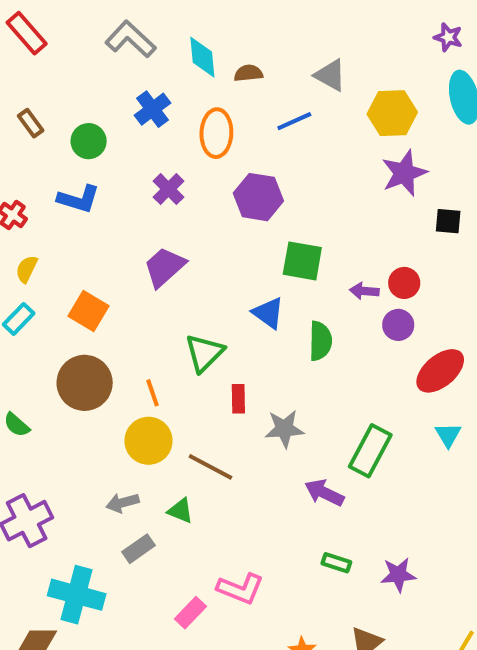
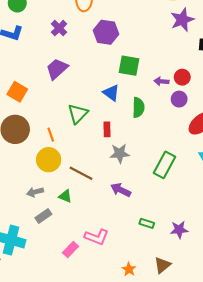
red rectangle: (238, 399) -> (107, 129), moved
purple arrow: (324, 493) -> (121, 190), moved

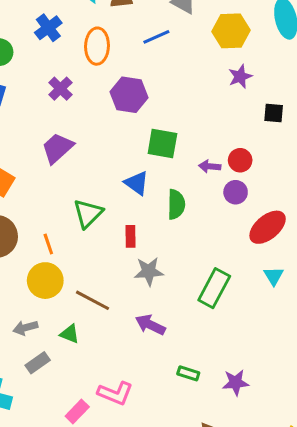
purple star: (182, 20) -> (240, 76), size x0.7

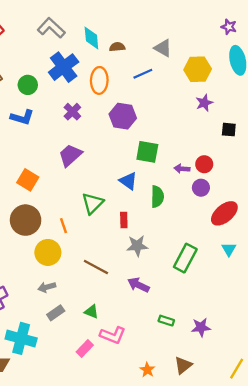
blue cross: (48, 28) -> (64, 67), size x1.5
yellow circle: (45, 281) -> (48, 252), moved
green triangle: (70, 334) -> (91, 312), moved

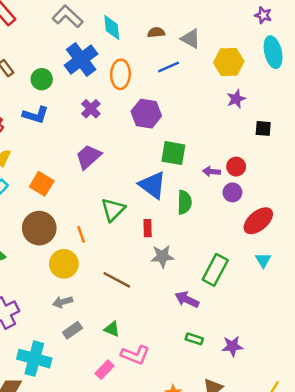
brown semicircle: (117, 47) -> (156, 32), moved
blue triangle: (128, 181) -> (152, 185), size x1.4
purple arrow: (138, 285) -> (187, 299), moved

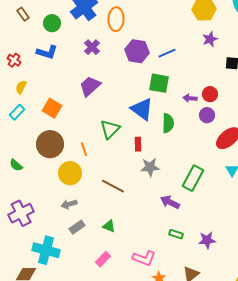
blue line: (168, 67) -> (167, 53), moved
pink L-shape: (135, 355) -> (144, 258), moved

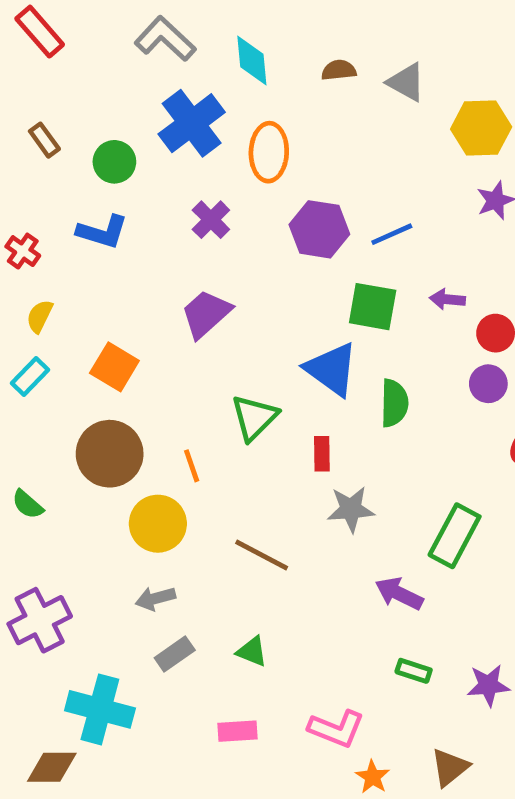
purple arrow: (190, 98) -> (447, 299), moved
pink rectangle: (103, 259) -> (237, 731), turned 42

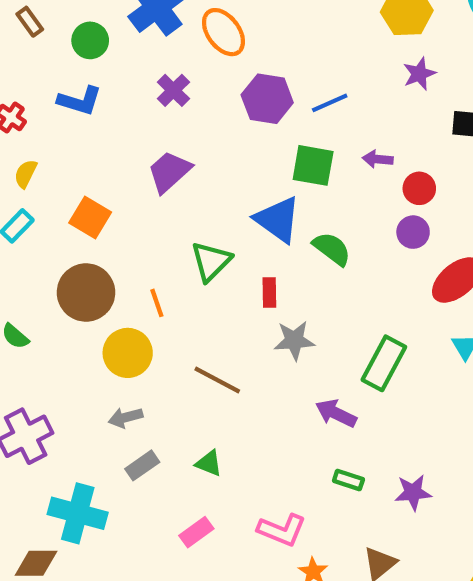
orange ellipse: (269, 152) -> (223, 32), turned -39
green semicircle: (394, 403) -> (332, 249), turned -54
pink rectangle: (237, 731) -> (196, 532), turned -32

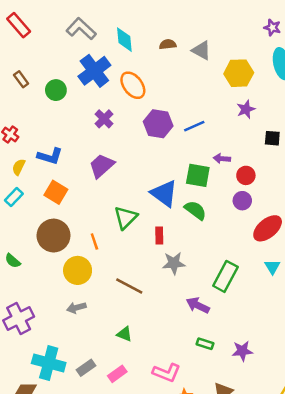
blue L-shape: (80, 101) -> (50, 156), moved
green square: (313, 165) -> (198, 175), moved
gray rectangle: (142, 465) -> (86, 368), moved

